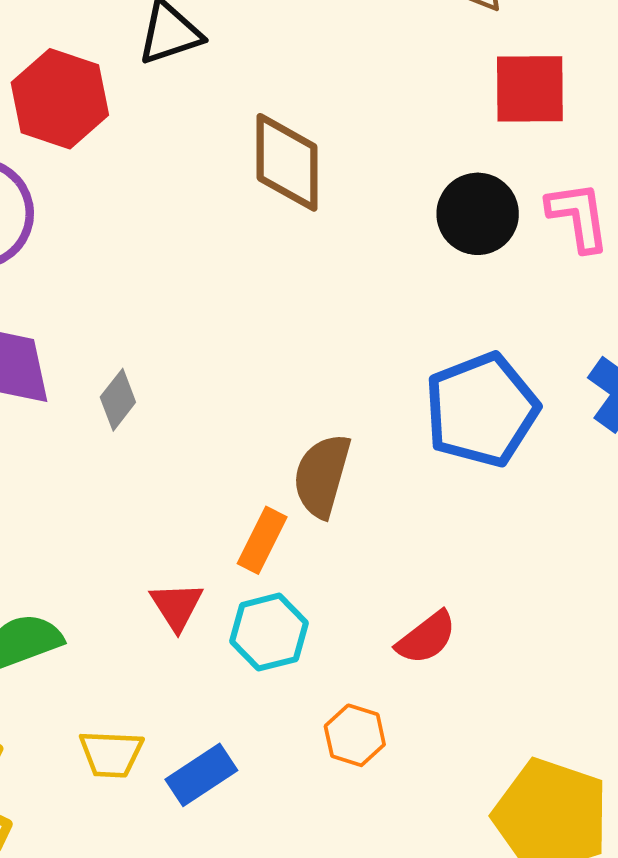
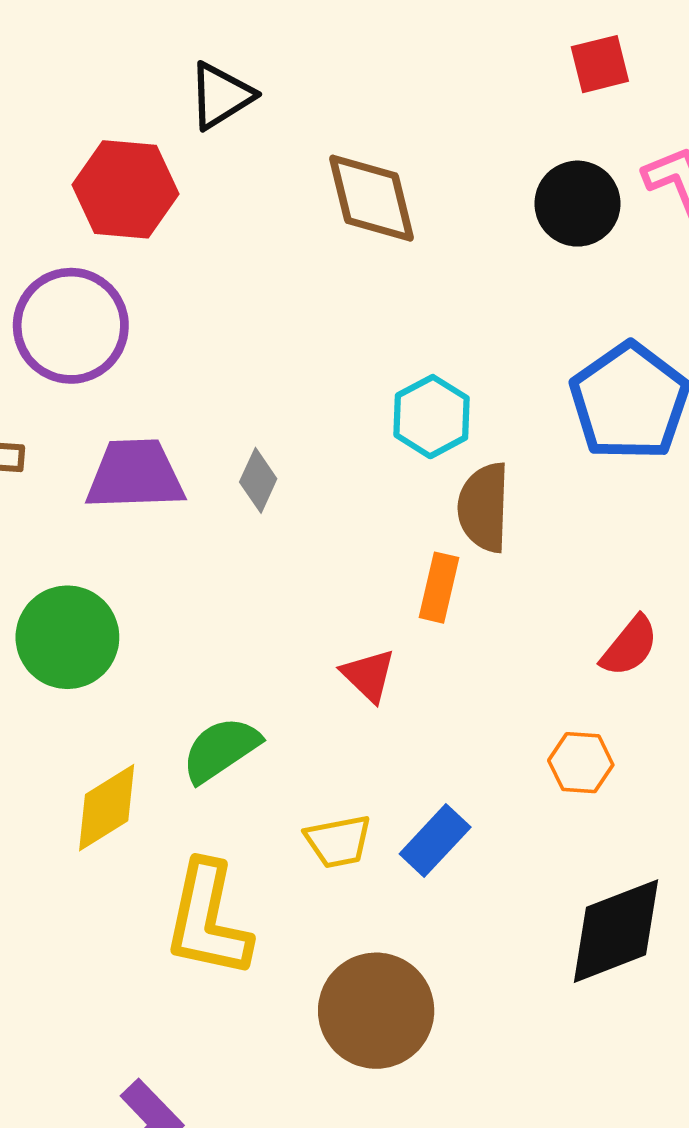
red square: (530, 89) -> (600, 64), size x0.7
cyan hexagon: (269, 632) -> (432, 417), moved

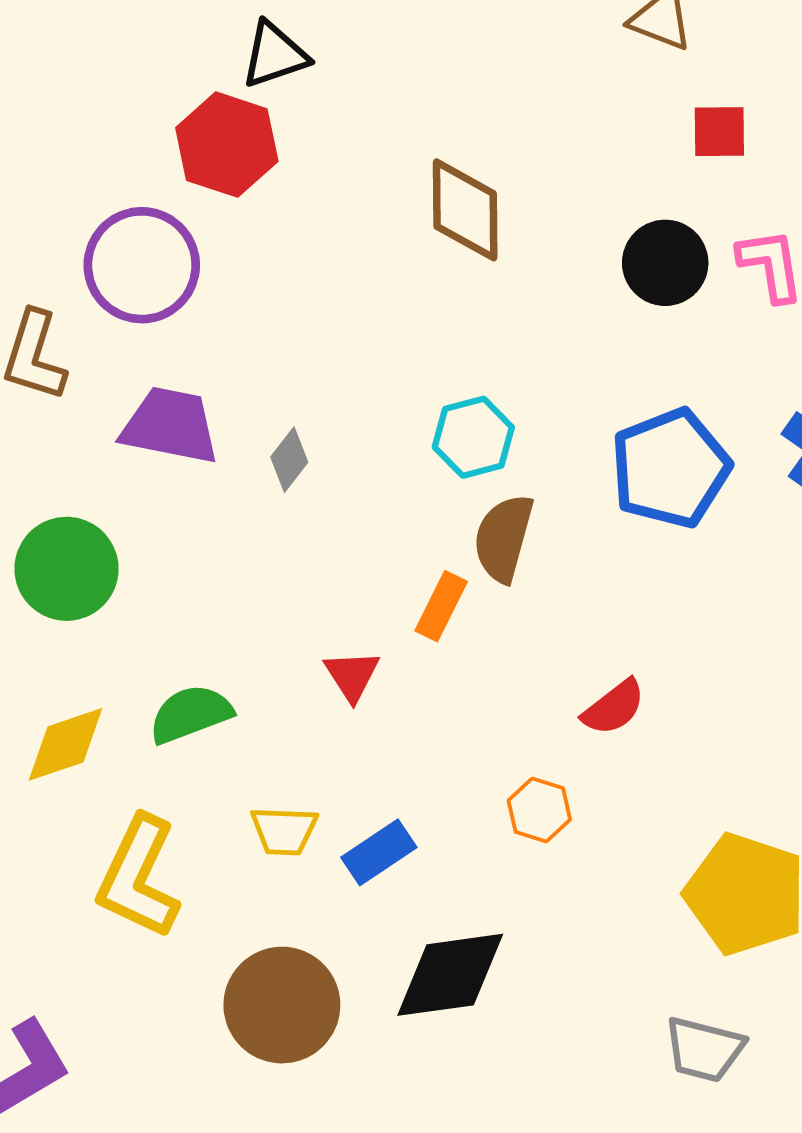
black triangle: (221, 96) -> (275, 55), moved
black diamond: (616, 931) -> (450, 975), moved

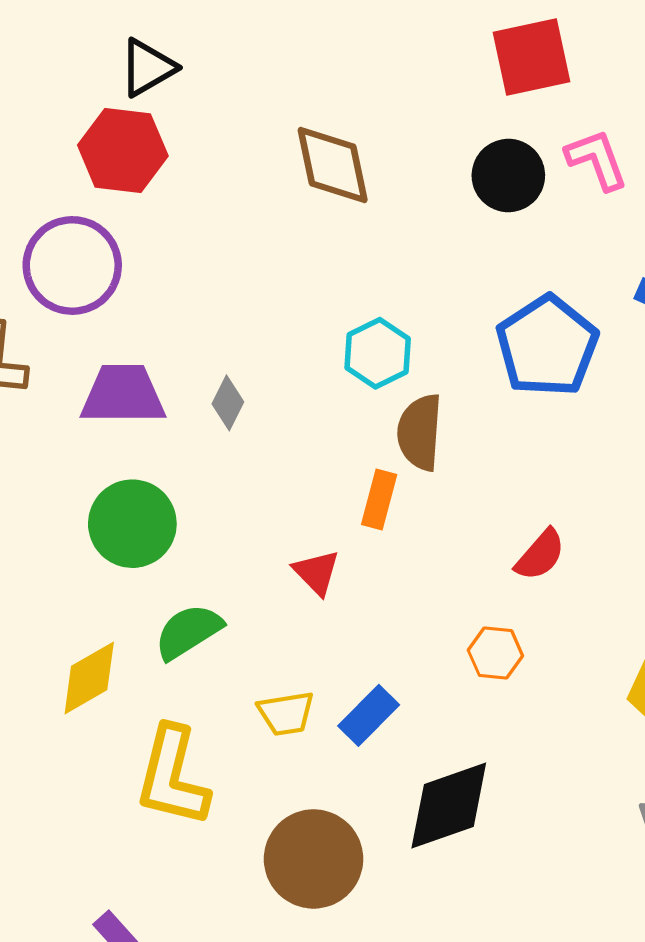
red square: (719, 132) -> (531, 57), size x1.6
green circle: (67, 569) -> (132, 524), moved

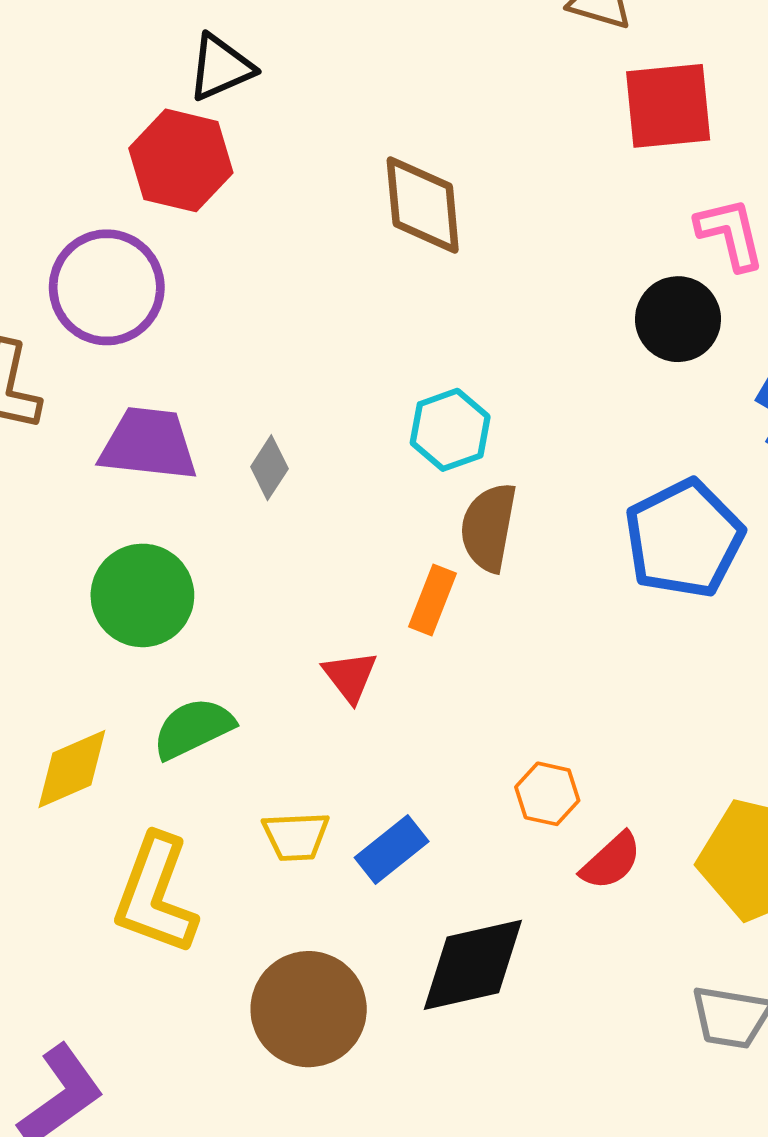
black circle: (508, 176) -> (678, 319), moved
blue pentagon: (547, 346) -> (684, 539), moved
red semicircle: (540, 555) -> (611, 861), moved

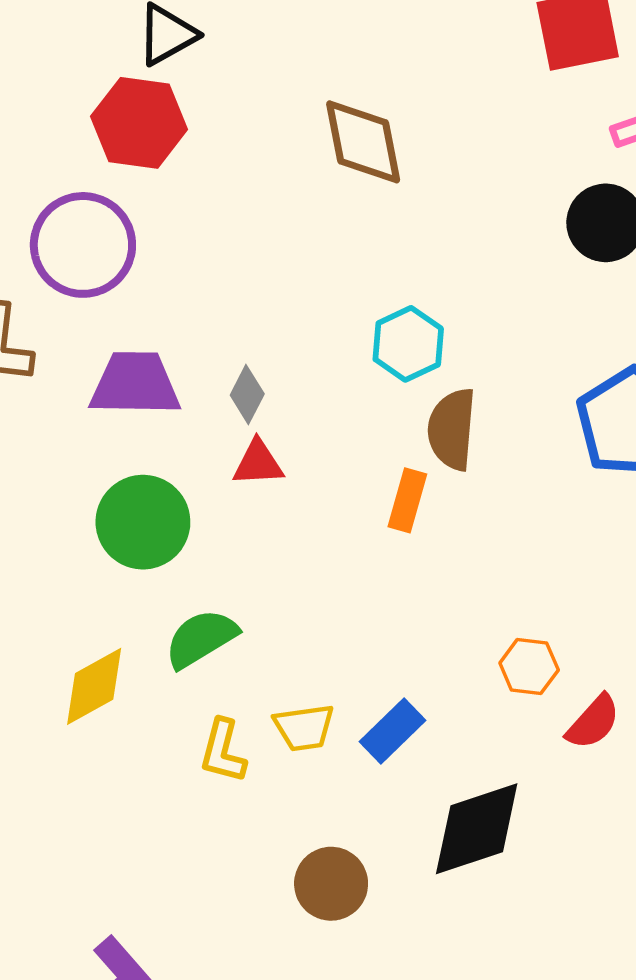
red triangle: (350, 676) -> (258, 463), moved, turned -50
yellow L-shape: (155, 895) -> (223, 751), moved, size x0.6
brown circle: (309, 1009) -> (331, 884), size x0.7

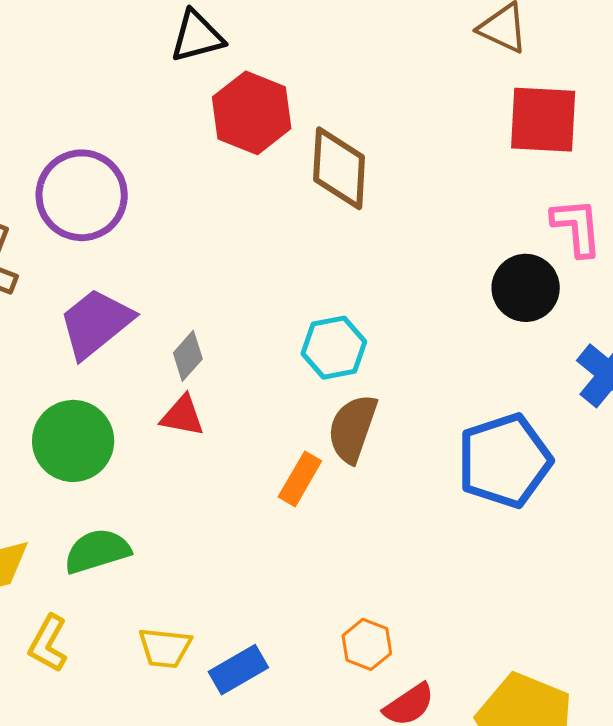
red hexagon: (139, 123) -> (252, 113), moved
purple trapezoid: (135, 384) -> (96, 323), turned -54
yellow L-shape: (223, 751) -> (48, 644), moved

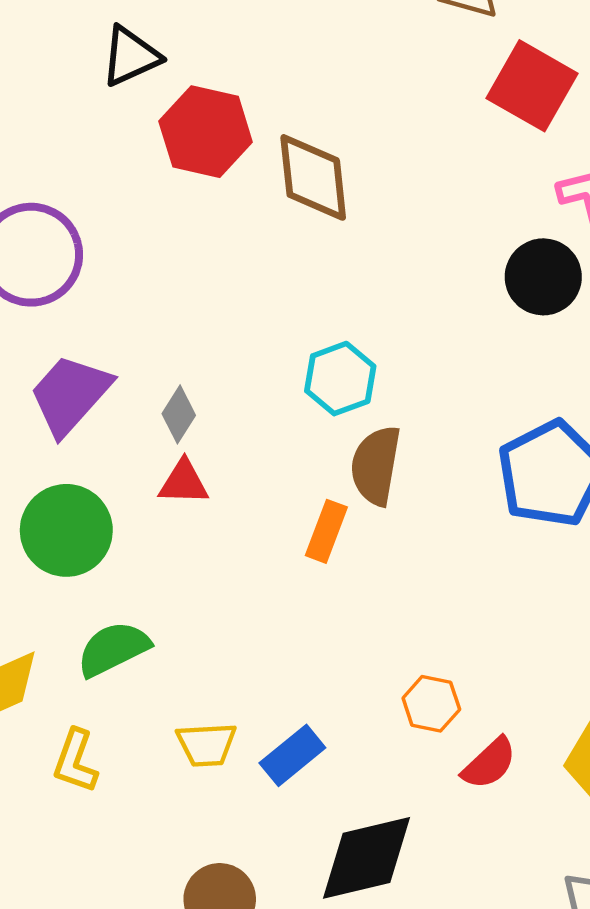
red square: (543, 120) -> (532, 86), turned 36

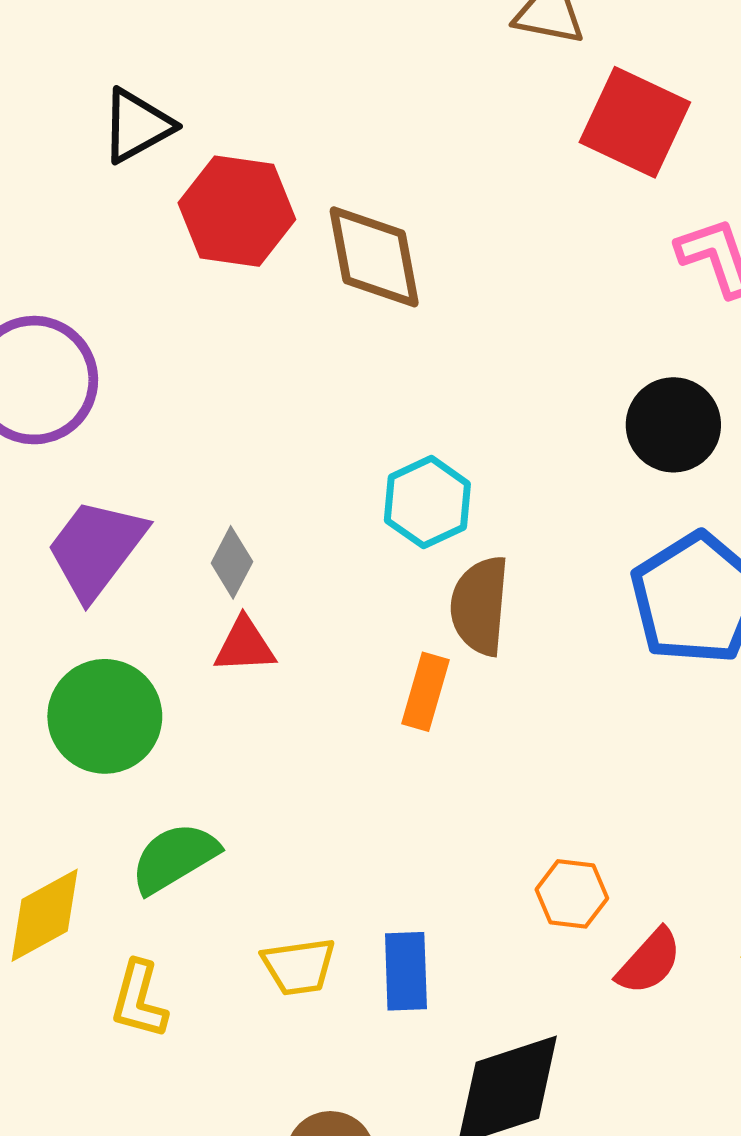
black circle: (543, 277) -> (673, 425), moved
blue rectangle: (292, 755) -> (406, 971), turned -48

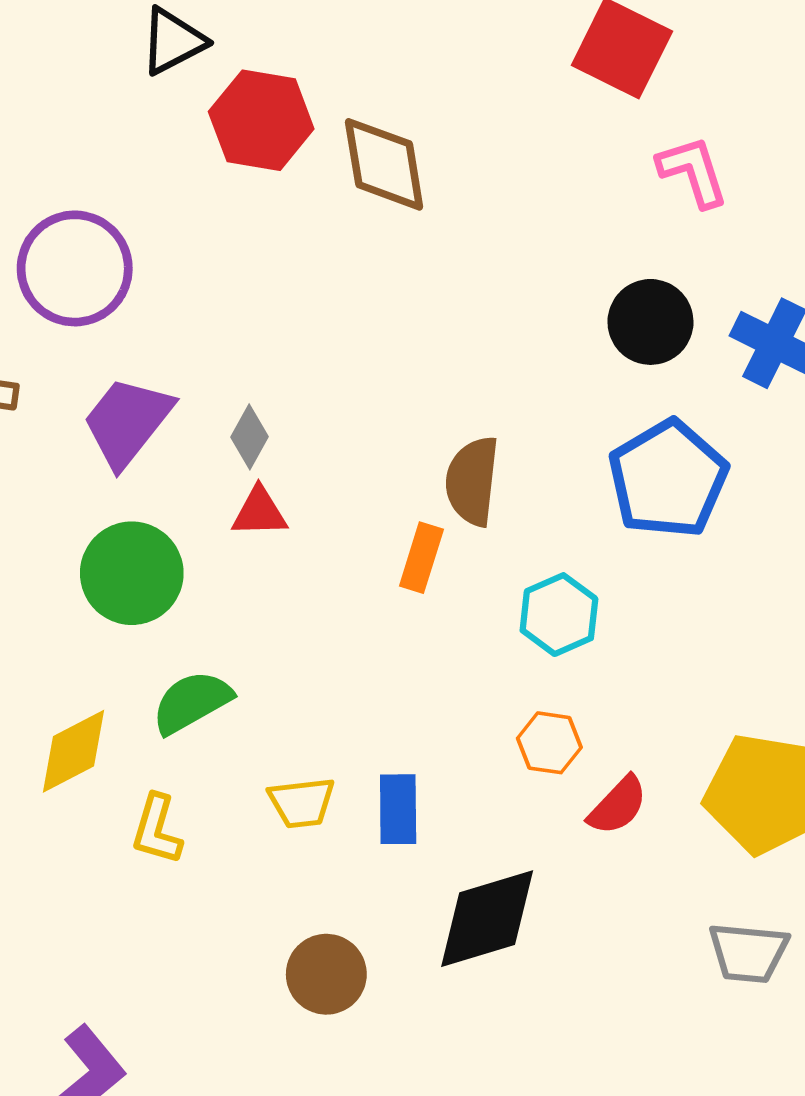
cyan hexagon: (427, 502) -> (559, 615), moved

